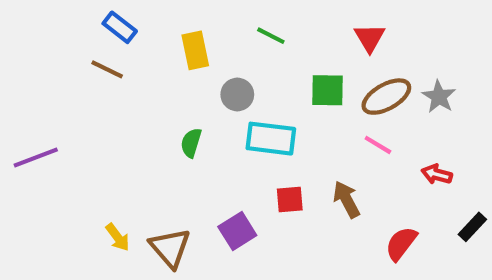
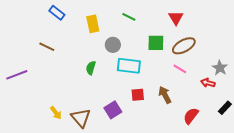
brown line: (107, 69) -> (47, 47), moved
gray star: (439, 97) -> (220, 68), moved

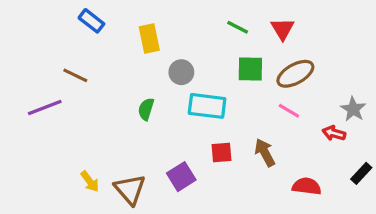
green line: (129, 17) -> (238, 27), moved
purple line: (17, 75) -> (45, 108), moved
red semicircle: (191, 116) -> (307, 186), turned 60

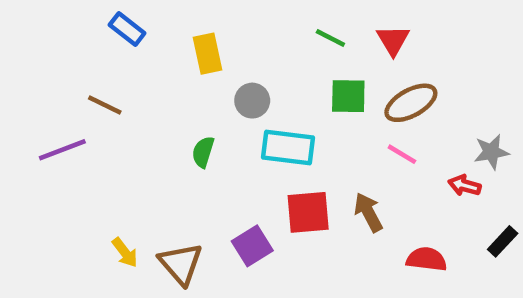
gray star: (353, 109) -> (491, 152), turned 30
red square: (221, 153) -> (308, 212), size x1.5

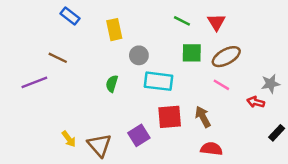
red semicircle: (427, 259) -> (211, 149), moved

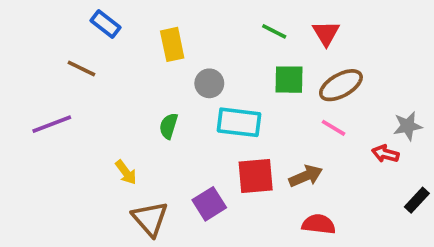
brown line: (58, 58) -> (81, 69), moved
brown arrow: (203, 117) -> (306, 176), turned 95
yellow arrow: (69, 139) -> (126, 172), moved

